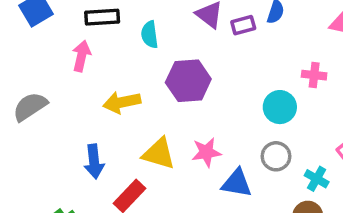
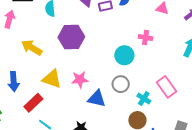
yellow arrow: (122, 102) -> (32, 48), turned 40

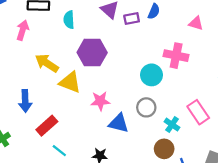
pink cross: (146, 38) -> (176, 56), size x1.5
yellow triangle: (52, 79) -> (70, 82), moved

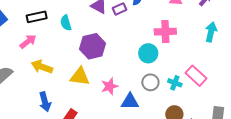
pink arrow: (22, 30) -> (28, 41), turned 48
yellow arrow: (47, 63) -> (42, 67), moved
cyan cross: (172, 125) -> (175, 83), moved

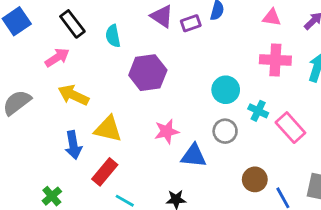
black rectangle: (37, 17) -> (72, 24), turned 60
pink cross: (165, 32) -> (275, 60), moved
yellow triangle: (80, 76) -> (108, 129), moved
cyan cross: (175, 83) -> (258, 111), moved

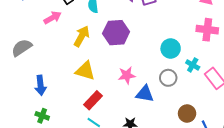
yellow arrow: (73, 95) -> (82, 36), moved, turned 90
blue arrow: (73, 145) -> (40, 85), moved
red rectangle: (105, 172) -> (93, 100), moved
green cross: (52, 196) -> (42, 116), turned -32

